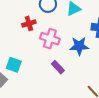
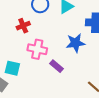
pink cross: (50, 39) -> (37, 49), moved

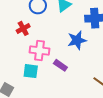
cyan square: (12, 68) -> (31, 71), moved

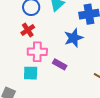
red cross: (23, 28) -> (28, 30), moved

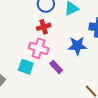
red cross: (28, 30) -> (44, 27), moved

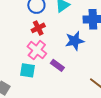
pink cross: (39, 48) -> (37, 50), turned 30

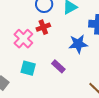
pink cross: (37, 50) -> (23, 39), moved

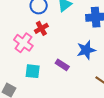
blue star: (78, 44) -> (86, 50), moved

